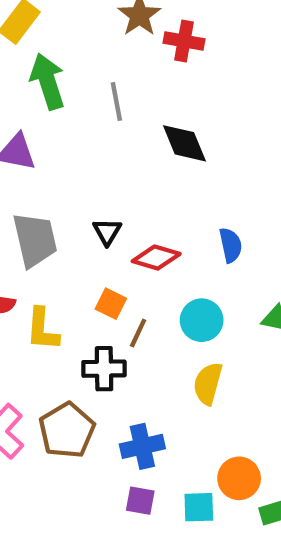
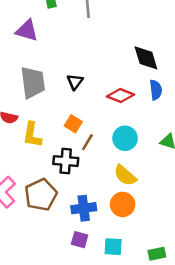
black diamond: (184, 143) -> (146, 58), moved
blue semicircle: (231, 245) -> (156, 90), moved
red diamond: (156, 258) -> (120, 95), moved
yellow semicircle: (208, 384) -> (125, 175), turned -70
orange circle: (239, 478) -> (123, 204), moved

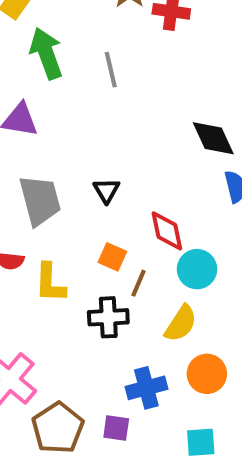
red diamond: (120, 95) -> (167, 231), moved, turned 64
yellow semicircle: (125, 175) -> (181, 323), moved, turned -90
brown pentagon: (41, 195) -> (58, 428), moved
purple square: (80, 240) -> (116, 428), moved

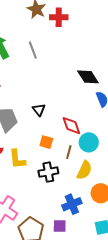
brown line: (139, 283) -> (69, 152), moved

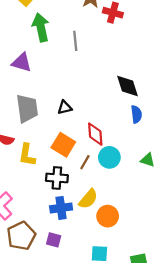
black triangle: (39, 110) -> (65, 108), turned 40
orange square: (46, 142) -> (63, 145), size x1.5
yellow semicircle: (84, 170) -> (88, 199), moved
blue cross: (72, 204) -> (61, 208), moved

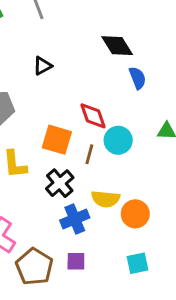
black triangle: (65, 108) -> (43, 66), moved
black cross: (57, 178) -> (60, 183), turned -30
yellow semicircle: (88, 199) -> (106, 199), turned 70

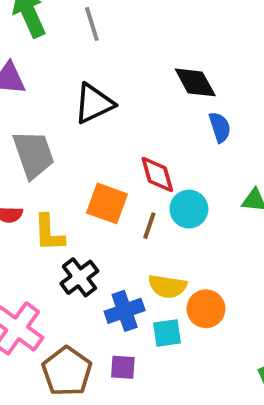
black triangle: (43, 66) -> (94, 103), size x1.6
black cross: (60, 183) -> (79, 277), moved
cyan square: (137, 263) -> (167, 333), moved

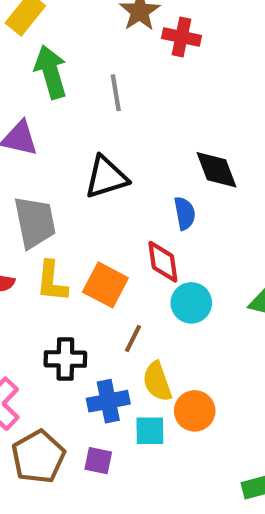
blue semicircle: (220, 127) -> (185, 213), moved
brown line: (149, 226) -> (133, 339), moved
yellow L-shape: (49, 233) -> (52, 281), moved
black cross: (79, 277) -> (65, 359), turned 30
yellow semicircle: (167, 286) -> (157, 382), turned 54

